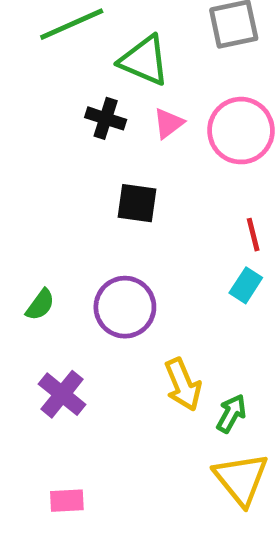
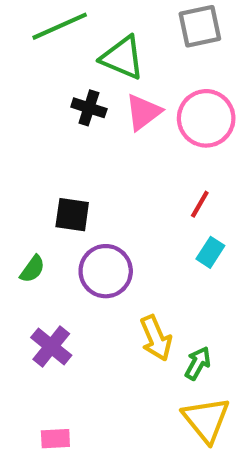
pink triangle: (168, 123) -> (143, 112), size x1.4
black square: (137, 203) -> (72, 215), moved
red line: (253, 235) -> (200, 204), moved, turned 44

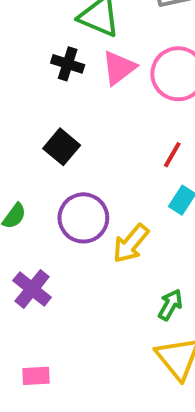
black square: (72, 215) -> (62, 147), moved, turned 32
yellow arrow: (156, 338) -> (131, 244), moved, turned 63

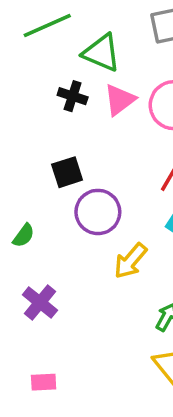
black square: (62, 147) -> (67, 172), turned 32
purple circle: (83, 218) -> (98, 212), moved

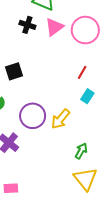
black square: (67, 172) -> (14, 71), moved
purple circle: (98, 212) -> (33, 116), moved

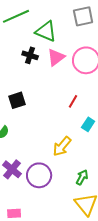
red line: (82, 72) -> (73, 101), moved
purple circle: (33, 116) -> (39, 175), moved

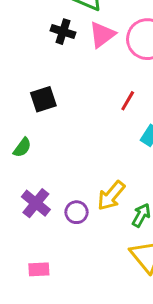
yellow arrow: (62, 146) -> (111, 196), moved
purple circle: (39, 175) -> (77, 212), size x0.6

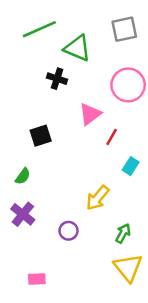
pink triangle: (102, 35) -> (90, 114), moved
yellow arrow: (111, 196) -> (98, 198), moved
purple cross: (36, 203) -> (23, 214), moved

